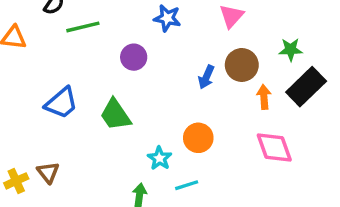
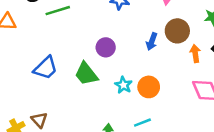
purple circle: (134, 57) -> (106, 47), moved
cyan star: (160, 158) -> (123, 85), moved

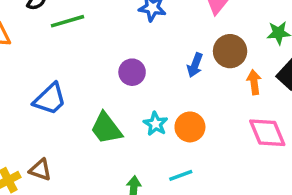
green trapezoid: (86, 74) -> (106, 128), moved
brown triangle: (39, 120) -> (40, 170), turned -30

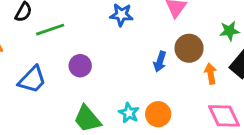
purple circle: (132, 72) -> (80, 66), moved
blue trapezoid: (50, 99) -> (32, 80), moved

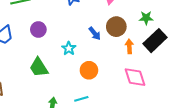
blue arrow: (160, 62) -> (95, 33), turned -64
cyan star: (129, 113) -> (69, 48), moved

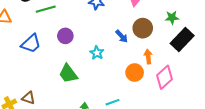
orange arrow: (129, 46) -> (148, 57), moved
orange circle: (89, 70) -> (135, 73), moved
pink diamond: (135, 77) -> (164, 77), turned 70

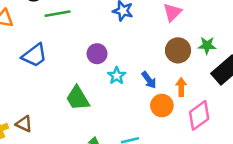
green star: (172, 18) -> (207, 45), moved
purple circle: (65, 36) -> (97, 54), moved
blue arrow: (122, 36) -> (149, 80), moved

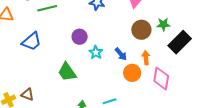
pink diamond: (199, 115) -> (161, 78), turned -40

